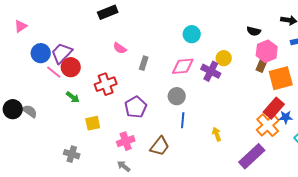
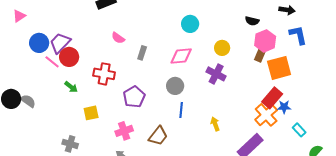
purple cross: (211, 71) -> (216, 74), moved
red cross: (106, 84) -> (104, 74), turned 30

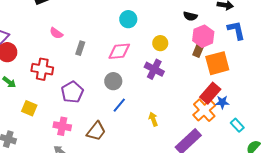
blue line: (181, 110) -> (119, 105), turned 35
yellow square: (91, 113) -> (29, 108), turned 35
pink cross: (124, 131) -> (62, 126), turned 30

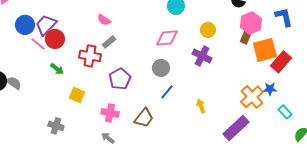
gray rectangle: (80, 48) -> (109, 42), moved, turned 32
red rectangle: (210, 93) -> (281, 62), moved

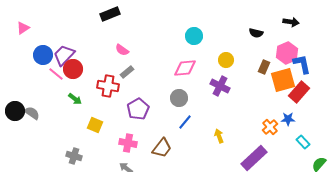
blue L-shape: (284, 17) -> (302, 64), moved
pink hexagon: (251, 23) -> (287, 53), moved
orange cross: (252, 97) -> (270, 127), size x0.7

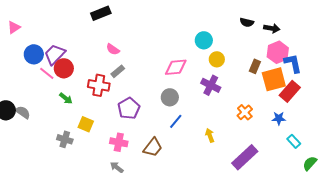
black arrow: (291, 22) -> (272, 28), moved
black semicircle: (256, 33) -> (247, 22), moved
cyan circle: (194, 36) -> (204, 40), moved
orange cross: (270, 127) -> (245, 112), moved
gray cross: (74, 156) -> (65, 139), moved

